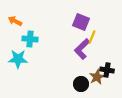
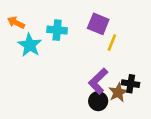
cyan cross: (30, 39) -> (57, 30), moved
purple L-shape: (82, 49) -> (98, 81), moved
cyan star: (18, 59) -> (30, 45), moved, turned 30

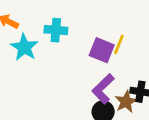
purple square: (98, 24) -> (102, 50), moved

